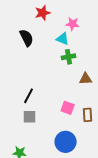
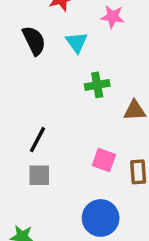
cyan triangle: (63, 39) -> (77, 42), moved, turned 32
green cross: (69, 57) -> (97, 85), moved

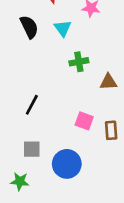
gray square: (39, 175) -> (32, 149), moved
blue circle: (101, 218) -> (67, 164), moved

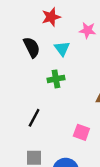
green cross: (79, 62) -> (56, 79), moved

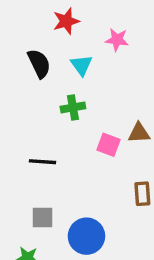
black line: (34, 118) -> (42, 162), turned 66
pink square: (81, 132) -> (108, 145), moved

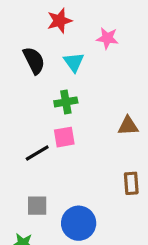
pink square: (108, 145) -> (64, 137), moved, turned -30
black line: (42, 162) -> (37, 153), turned -35

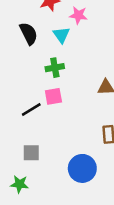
pink star: (107, 38) -> (78, 15), moved
blue circle: (79, 223) -> (82, 168), moved

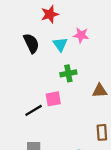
pink star: (78, 15) -> (81, 35), moved
green cross: (55, 68) -> (68, 73), moved

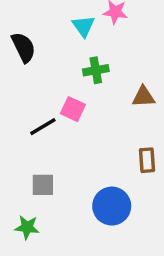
black semicircle: (31, 43) -> (24, 47), moved
pink square: (53, 99) -> (73, 109), turned 35

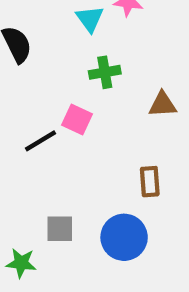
brown rectangle: (147, 160) -> (150, 182), moved
gray square: (43, 185) -> (60, 229), moved

